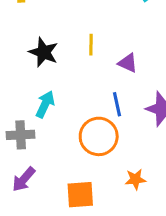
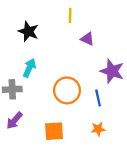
yellow line: (91, 45) -> (70, 15), moved
blue line: (117, 104) -> (98, 98), moved
orange star: (135, 179) -> (98, 129), moved

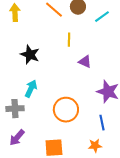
blue line: (98, 98) -> (102, 123), moved

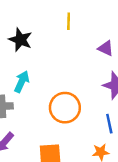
purple triangle: (85, 62) -> (106, 48), moved

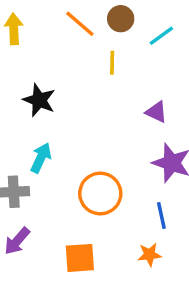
yellow line: (69, 21) -> (112, 63), moved

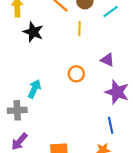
black star: (39, 100) -> (33, 32), moved
orange circle: (100, 193) -> (76, 74), moved, size x0.6

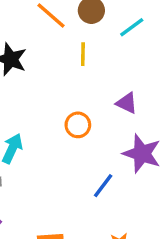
blue line: (111, 125) -> (103, 186), moved, turned 49

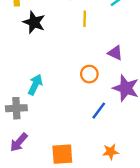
orange circle: (78, 125) -> (89, 74), moved

